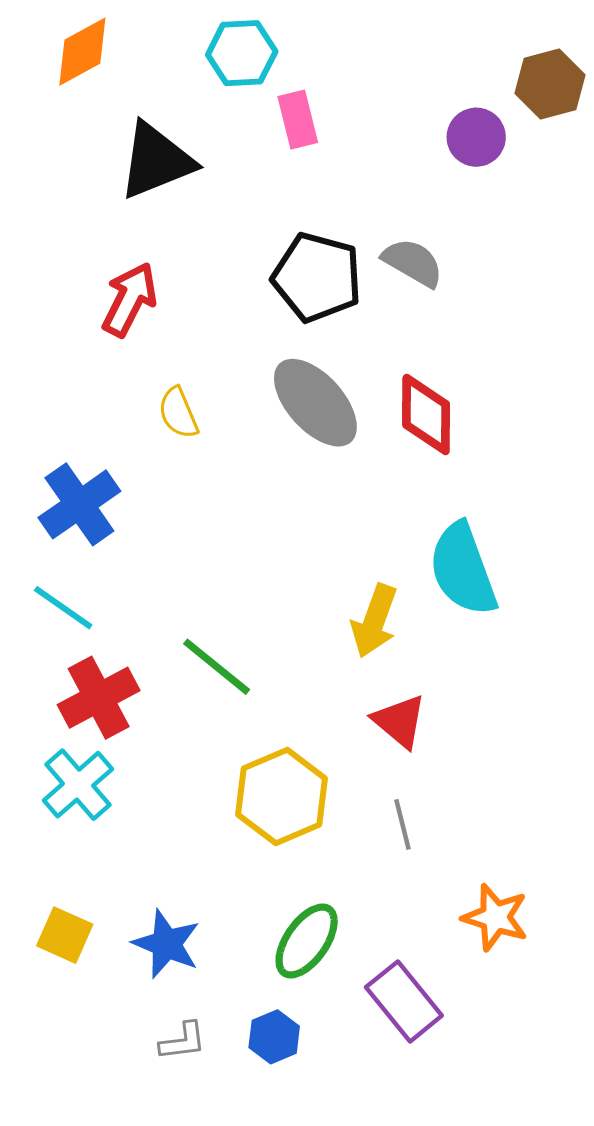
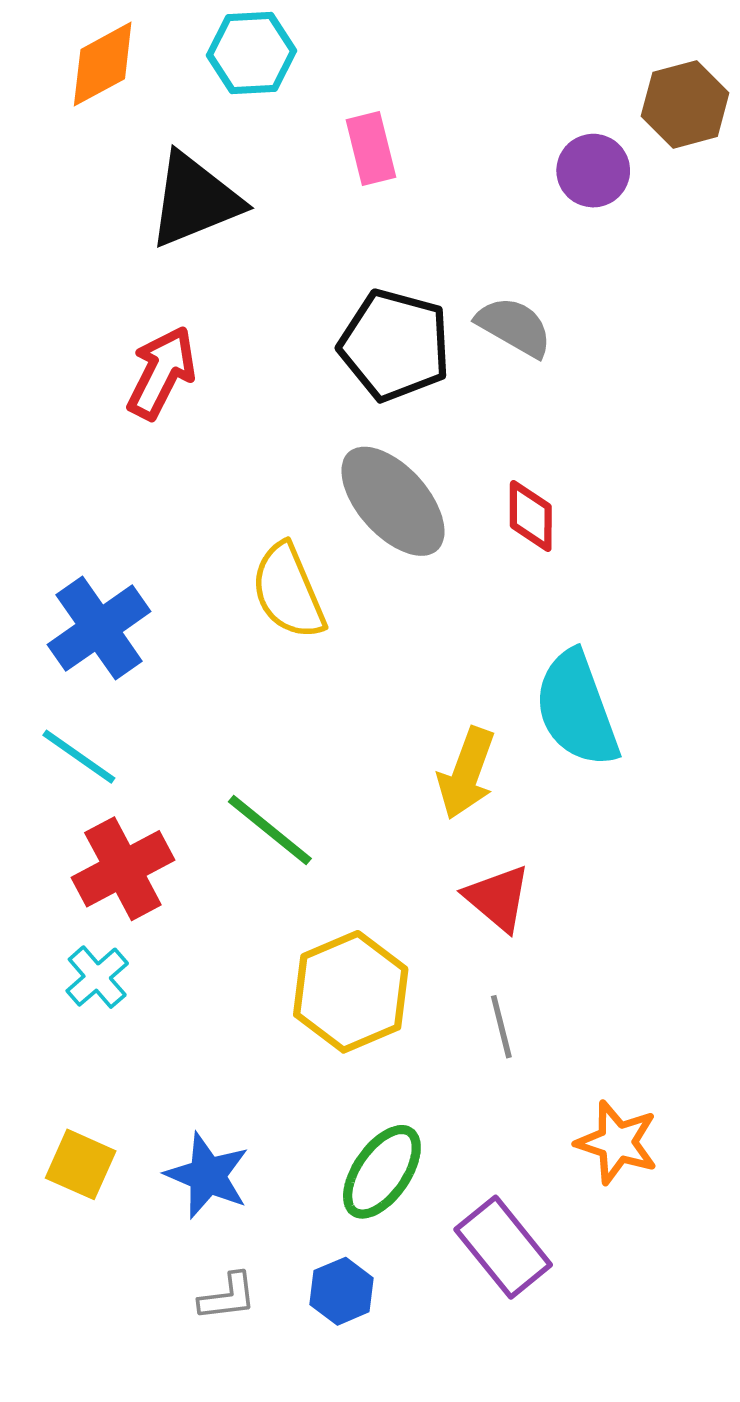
cyan hexagon: (242, 53) -> (252, 53), moved
yellow semicircle: (178, 413) -> (288, 591), moved, size x1.5
red diamond: (426, 414) -> (531, 516), size x0.7
cyan cross: (78, 785) -> (97, 977), size x0.7

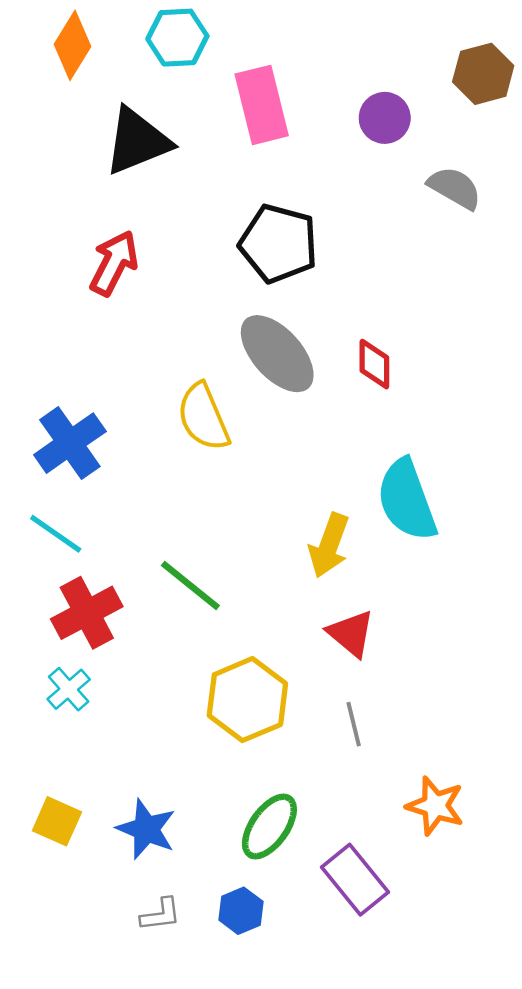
orange diamond: (103, 64) -> (73, 45), turned -30
pink rectangle: (371, 149) -> (262, 105), size x1.5
purple circle: (593, 171) -> (385, 118), moved
gray semicircle: (514, 327) -> (455, 188), moved

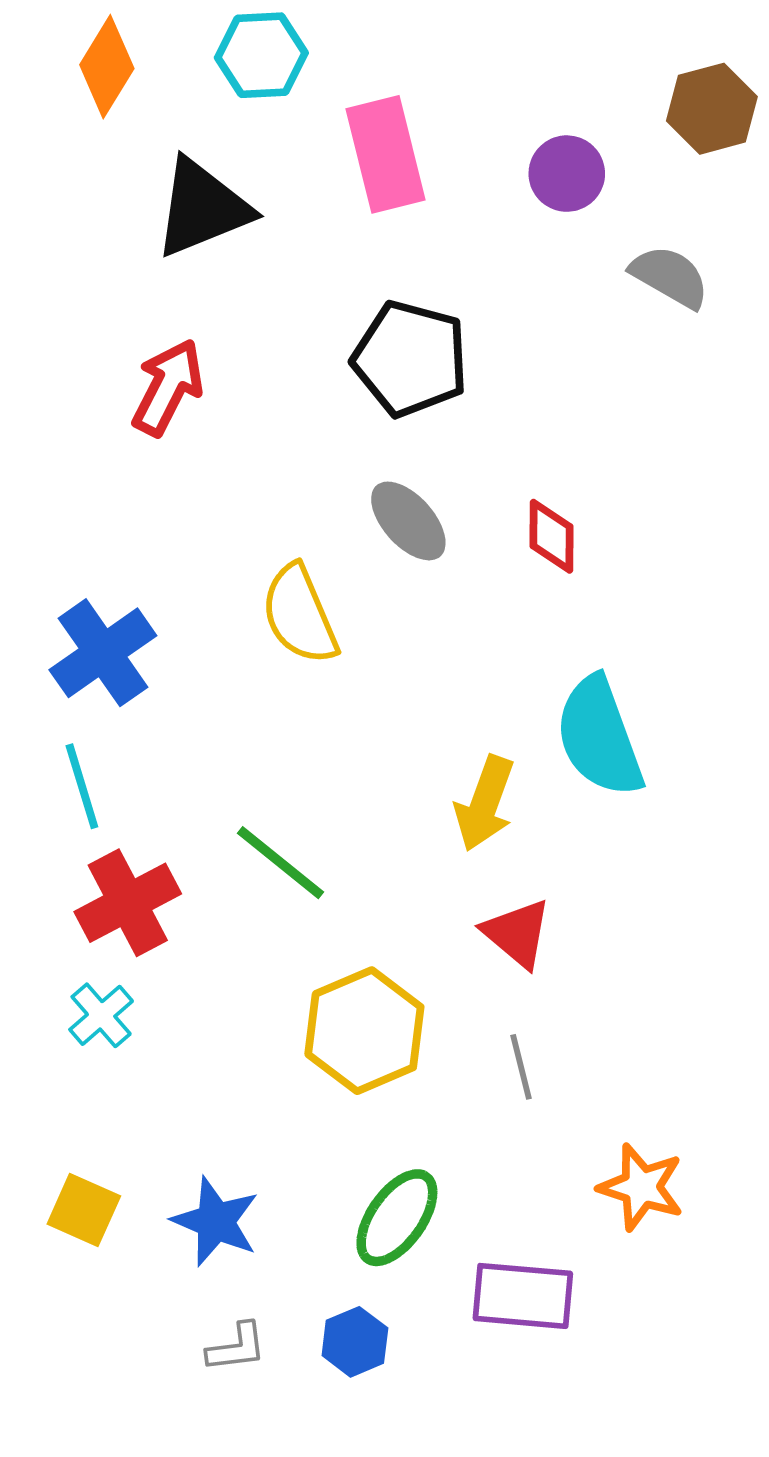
gray ellipse: (277, 354) -> (408, 521), size x0.7
cyan line: (56, 534) -> (82, 786), turned 38
purple rectangle: (355, 880) -> (523, 1296), turned -46

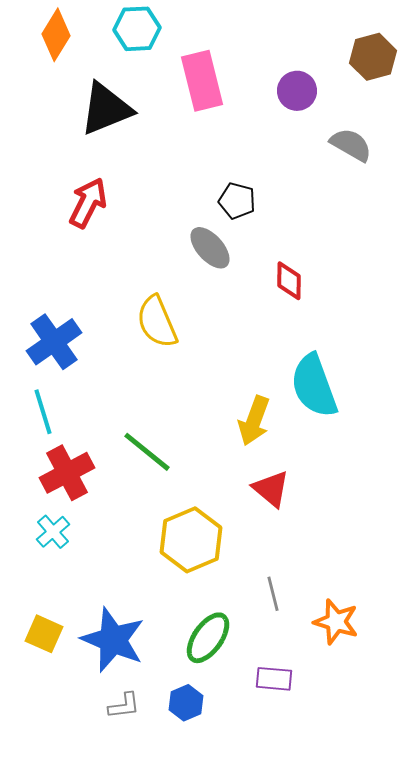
black pentagon: (410, 359) -> (237, 201), moved, size x0.6
gray ellipse: (408, 521) -> (210, 248), moved
gray line: (521, 1067) -> (273, 594), moved
blue star: (216, 1222) -> (113, 640), size x1.4
purple rectangle: (523, 1296) -> (274, 679), size x0.7

